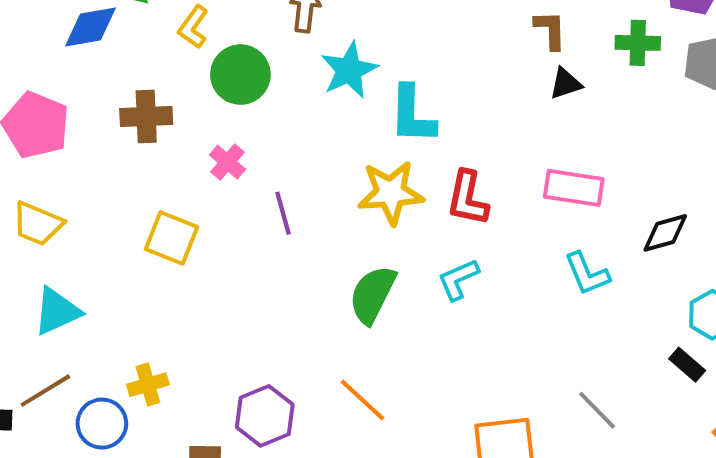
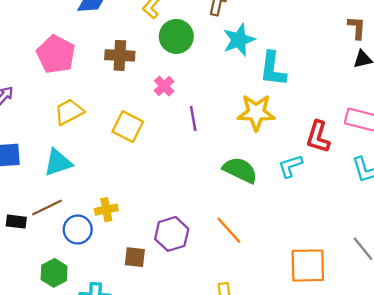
red L-shape: (468, 198) -> (318, 137), moved
yellow trapezoid: (38, 224) -> (69, 112), moved, turned 124
green semicircle: (372, 295) -> (240, 170), turned 84

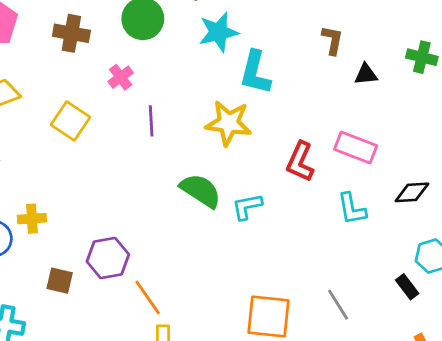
brown L-shape: (357, 28) -> (332, 40), moved
cyan L-shape: (290, 166) -> (247, 207), moved
orange line: (229, 230) -> (148, 297), moved

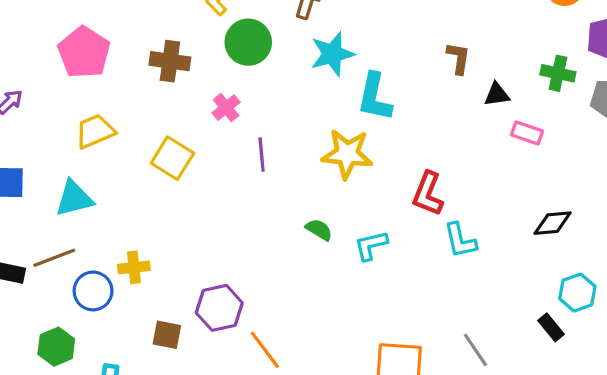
pink rectangle: (356, 147) -> (527, 133), moved, size x0.7
green semicircle: (201, 191) -> (319, 230), size x0.6
cyan L-shape: (352, 209) -> (460, 240), moved

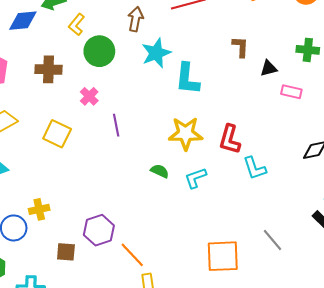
yellow star: (347, 154) -> (186, 133), moved

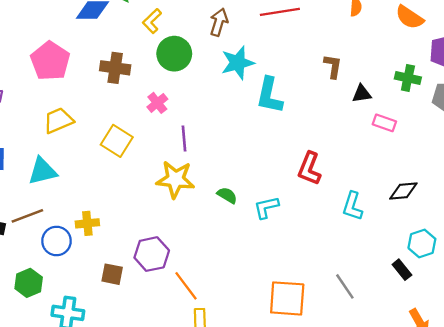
yellow star: (186, 133) -> (175, 179), moved
cyan L-shape: (255, 168) -> (352, 206), moved, turned 30

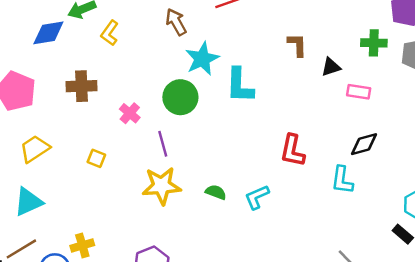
brown arrow: (219, 22) -> (176, 22), turned -36
green circle: (174, 54) -> (180, 97), moved
yellow square: (117, 141) -> (96, 158), size x0.6
black diamond: (403, 191) -> (364, 144), moved

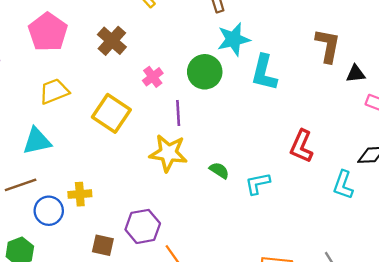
brown L-shape: (297, 45) -> (328, 46), size x1.4
brown cross: (82, 86) -> (112, 41), turned 32
yellow square: (96, 158) -> (111, 113), size x2.0

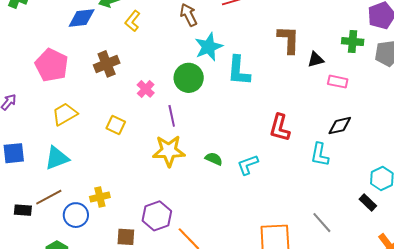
brown cross: (112, 41) -> (107, 64), turned 35
yellow square: (111, 113) -> (116, 125), size x0.6

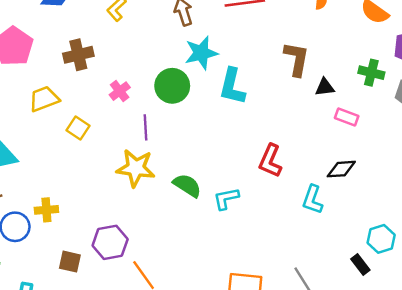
yellow trapezoid: (65, 114) -> (44, 99), moved
green semicircle: (214, 159) -> (187, 185), size x1.4

